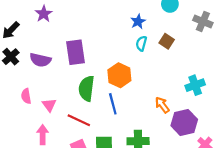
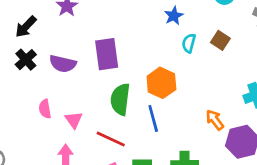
blue star: (138, 21) -> (174, 16), moved

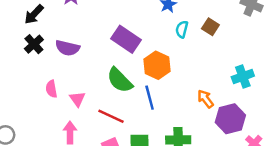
purple rectangle: (107, 54) -> (126, 39), moved, turned -48
green semicircle: (120, 99) -> (120, 80), turned -52

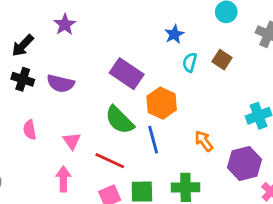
black cross: (34, 44) -> (23, 79), turned -30
pink semicircle: (51, 89) -> (30, 130), moved
orange arrow: (205, 99) -> (204, 141), moved

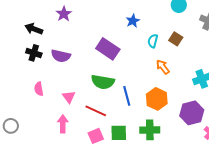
blue star: (174, 34) -> (133, 21), moved
black arrow: (23, 46) -> (34, 29), turned 66
orange hexagon: (162, 103) -> (157, 99), moved
green semicircle: (120, 120) -> (103, 82), turned -35
orange arrow: (204, 141) -> (163, 67), moved

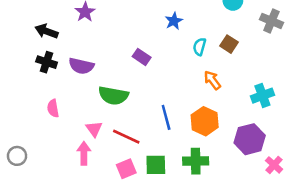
purple rectangle: (108, 49) -> (142, 57), size x0.6
green semicircle: (103, 82) -> (113, 96), moved
pink triangle: (69, 97) -> (94, 129), moved

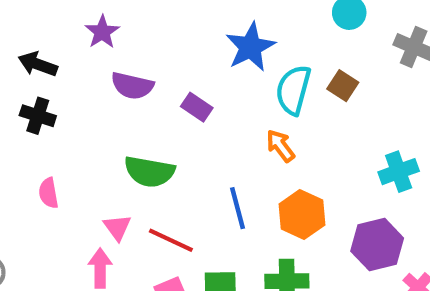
blue star: (174, 21) -> (250, 47), size x1.6
cyan semicircle: (199, 47) -> (293, 90), size x1.6
purple semicircle: (81, 66) -> (132, 86), moved
orange arrow: (212, 80) -> (280, 146), moved

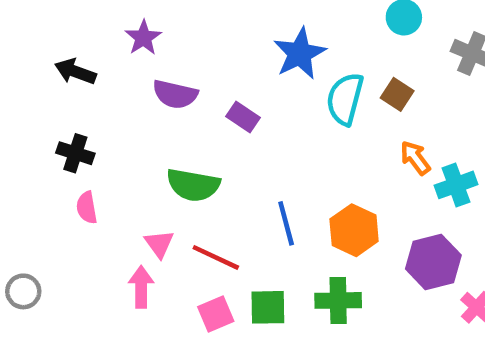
black cross: (38, 116) -> (75, 153), moved
orange arrow: (280, 146) -> (415, 158), moved

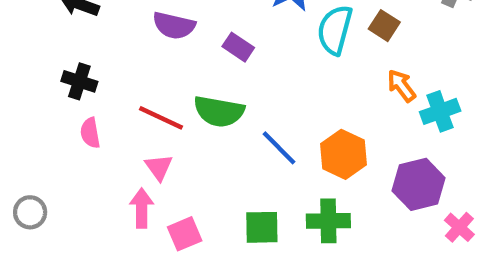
green semicircle: (193, 185) -> (219, 111), moved
blue line: (286, 223) -> (279, 148), turned -30
red line: (216, 257) -> (161, 118), moved
pink square: (216, 314) -> (185, 234), moved

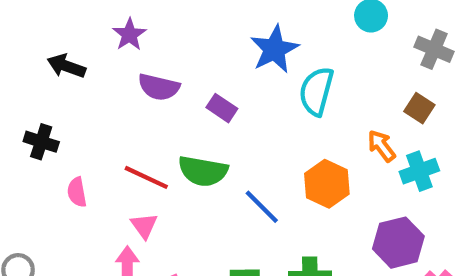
brown square: (384, 26) -> (419, 108), moved
black cross: (79, 81) -> (41, 142), moved
orange hexagon: (343, 154) -> (327, 184), moved

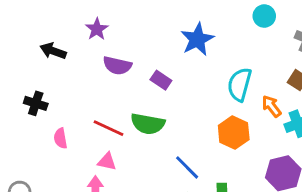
cyan semicircle: (316, 91) -> (240, 84), moved
blue line: (262, 207) -> (187, 167), moved
pink triangle: (144, 226) -> (107, 162), turned -42

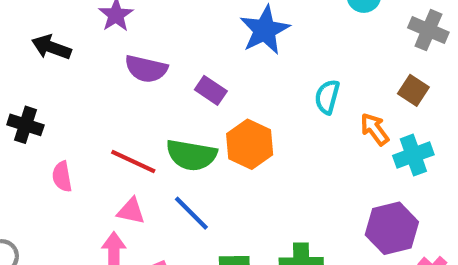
cyan semicircle: (240, 84) -> (327, 97), size x0.7
orange hexagon: (234, 133) -> (250, 144), moved
blue line: (187, 167) -> (191, 213), moved

